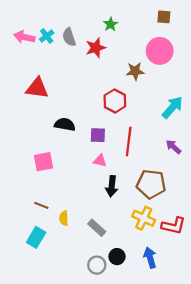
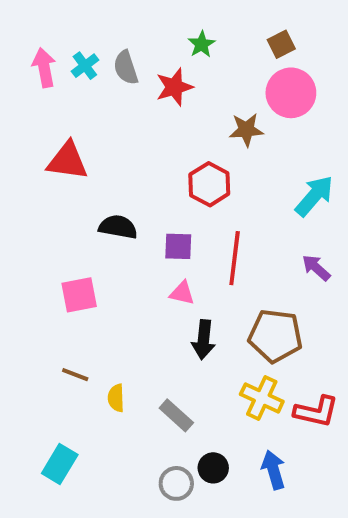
brown square: (164, 17) -> (281, 44), moved, turned -32
pink arrow: (24, 37) -> (44, 68), turned 66
cyan rectangle: (36, 237) -> (60, 464), moved

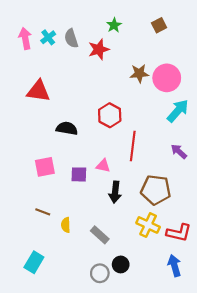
pink circle: (291, 93) -> (167, 78), moved
red hexagon: (209, 184) -> (110, 115), moved
purple square: (178, 246) -> (79, 174), moved
blue arrow: (273, 470) -> (174, 266), moved

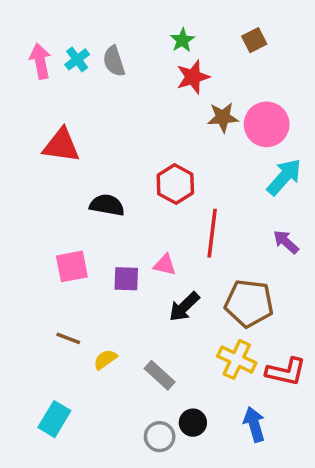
red star: (99, 49) -> (193, 77), moved
black arrow: (115, 192) -> (184, 307), turned 40
yellow semicircle: (66, 225) -> (105, 359), turned 56
blue arrow: (174, 266) -> (254, 424), moved

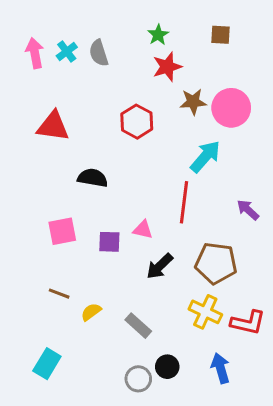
brown square: (254, 40) -> (221, 35), turned 30
cyan arrow: (284, 177) -> (205, 157), moved
red hexagon: (175, 184) -> (137, 122), moved

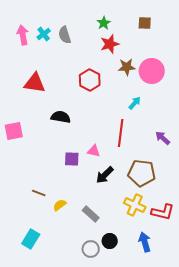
cyan arrow: (205, 157) -> (135, 103), size x0.6
pink square: (62, 231) -> (14, 131), moved

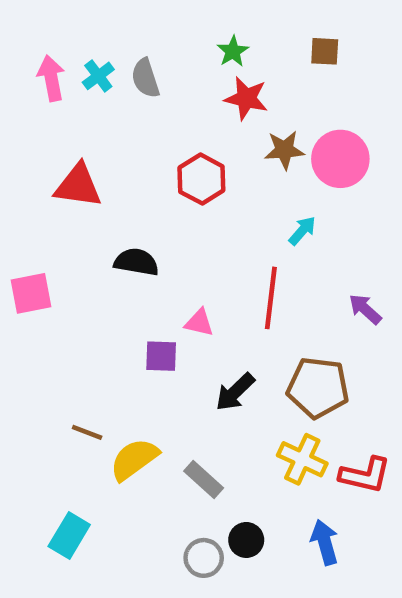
red star: (110, 44) -> (246, 98), turned 30
pink triangle: (94, 151) -> (199, 323), moved
yellow semicircle: (60, 205) -> (134, 459), size x1.6

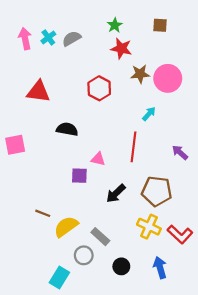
gray semicircle: (145, 78) -> (72, 39), turned 78
red L-shape: (365, 475) -> (180, 234), turned 30
cyan rectangle: (69, 535) -> (59, 277), moved
gray circle: (204, 558) -> (84, 255), moved

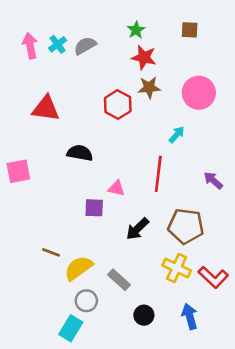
brown star: (140, 74) -> (149, 88), moved
gray circle: (84, 255) -> (86, 301), moved

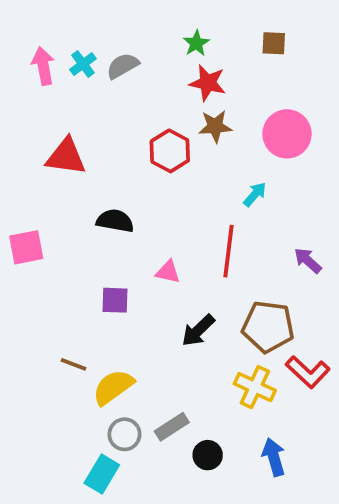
purple square: (94, 208) -> (115, 300), moved
red L-shape: (213, 277) -> (308, 372), moved
gray rectangle: (119, 280) -> (172, 427), moved, turned -75

